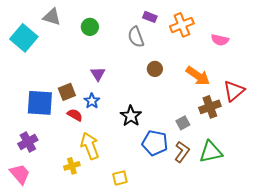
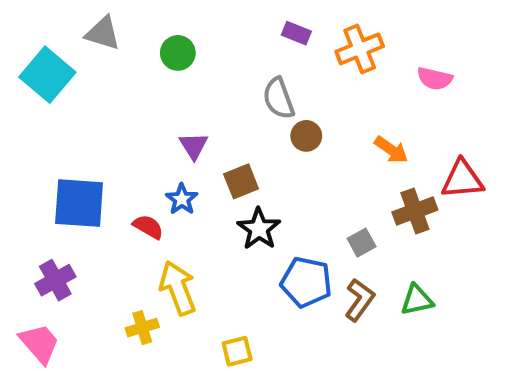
gray semicircle: (136, 37) -> (279, 98), moved
orange arrow: (198, 76) -> (391, 150), size x0.7
red triangle: (234, 91) -> (462, 179), turned 35
brown square: (67, 92) -> (241, 181), moved
green triangle: (211, 152) -> (417, 300), size x0.7

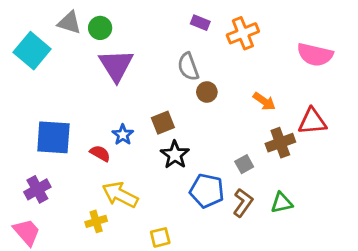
green circle: (178, 53) -> (100, 28), moved
pink semicircle: (435, 79) -> (315, 55), moved, size x1.5
purple triangle: (194, 146) -> (116, 65), moved, size x1.8
yellow arrow: (178, 288) -> (120, 195), turned -42

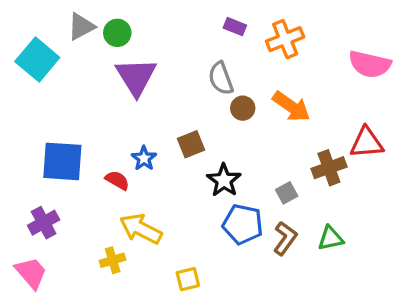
gray triangle: (69, 23) -> (81, 27), turned -45
orange arrow: (264, 101) -> (291, 107), moved, size x1.4
black star: (175, 155) -> (224, 180), moved

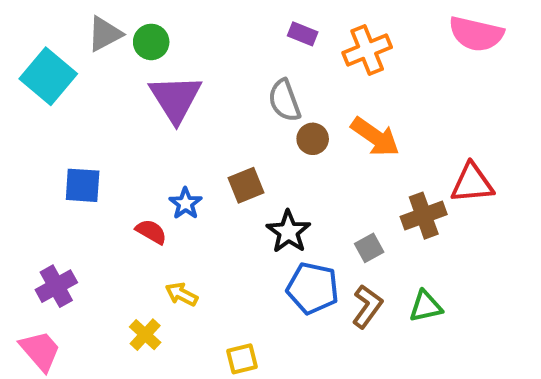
pink semicircle: (370, 64) -> (476, 34), moved
blue square: (62, 161) -> (83, 185), moved, size x0.7
yellow arrow: (141, 229) -> (181, 294), size x0.6
yellow cross: (113, 260) -> (145, 335), turned -30

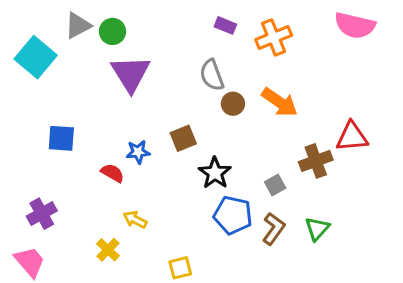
blue star: (185, 203) -> (138, 152), turned 30
green triangle: (426, 306) -> (317, 229), turned -36

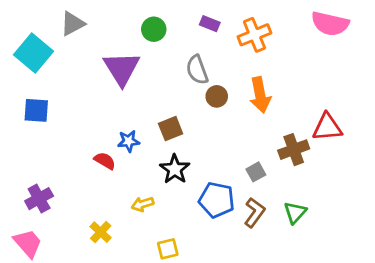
green circle: (112, 31) -> (154, 29), moved
orange arrow: (280, 102) -> (260, 95), turned 44
blue square: (61, 138) -> (36, 110), moved
black star: (215, 173) -> (175, 169), moved
yellow arrow: (135, 220) -> (143, 204), moved, turned -45

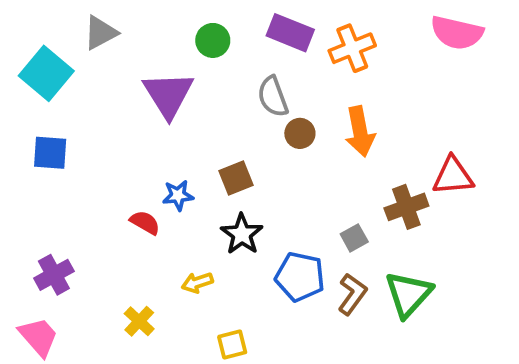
purple rectangle: (210, 24) -> (290, 33), size x1.6
green triangle: (295, 213) -> (408, 294), size x1.5

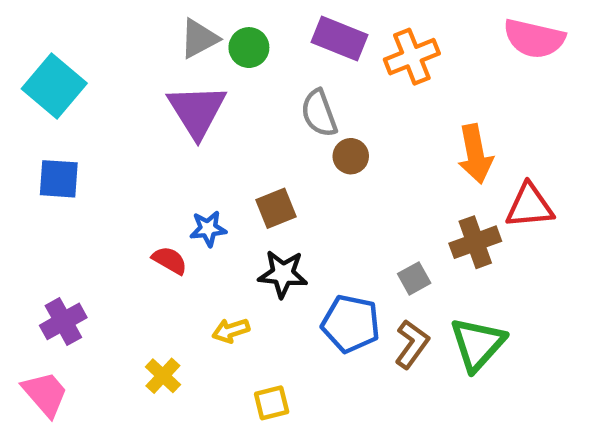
gray triangle: (100, 33) -> (199, 38), moved
orange arrow: (360, 131) -> (475, 154), moved
black star: (242, 234) -> (283, 274), turned -30

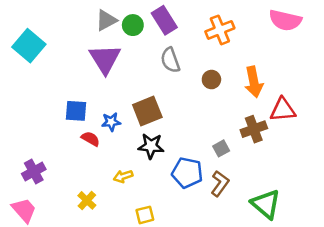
purple rectangle: (339, 38) -> (164, 20), moved, turned 36
brown circle: (351, 156) -> (211, 80), moved
blue square: (59, 179) -> (76, 111), moved
brown square: (276, 208) -> (147, 111), size x1.4
green triangle: (478, 344) -> (266, 204), moved, turned -32

